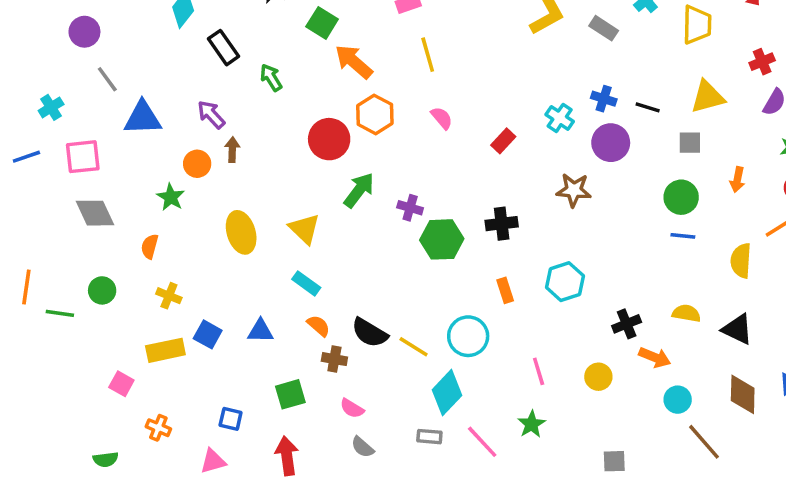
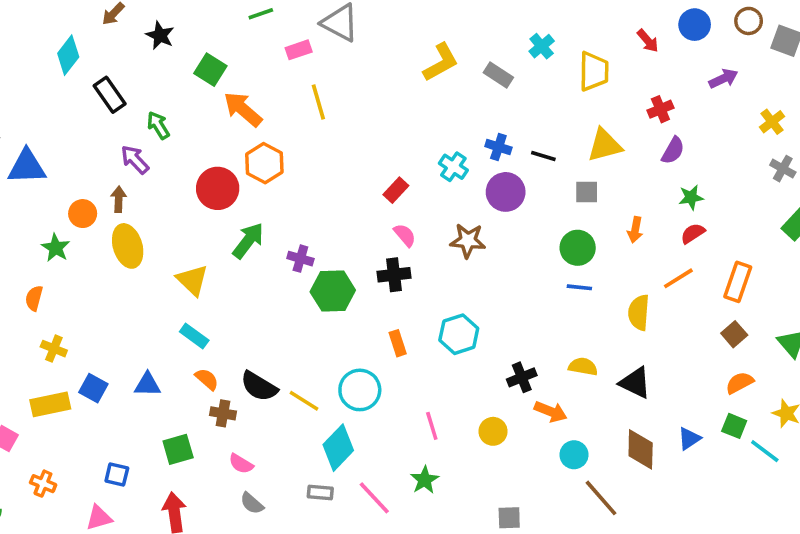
purple arrow: (211, 114) -> (135, 160), moved
pink semicircle: (442, 118) -> (405, 235), moved
yellow ellipse: (241, 232) -> (128, 246), moved

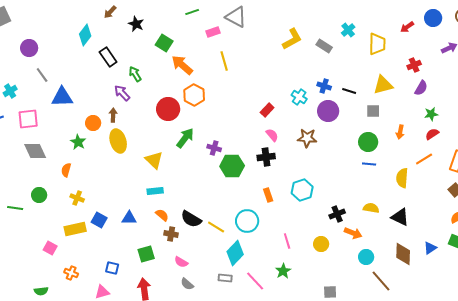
red arrow: (648, 41) -> (407, 27), turned 96
cyan rectangle: (194, 336) -> (155, 191), turned -42

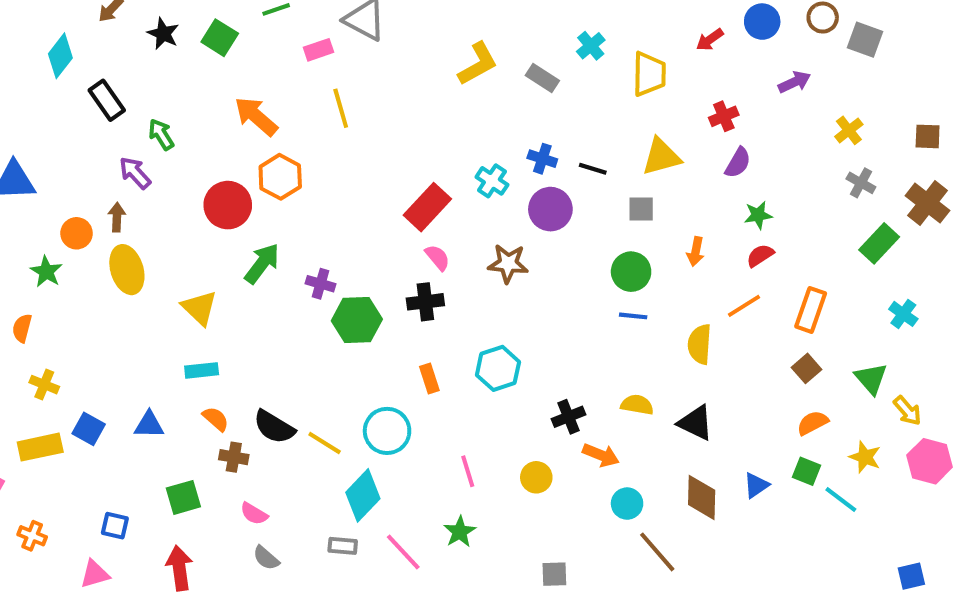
green square: (164, 43) -> (220, 38), moved
red rectangle: (267, 110) -> (427, 207), size x1.6

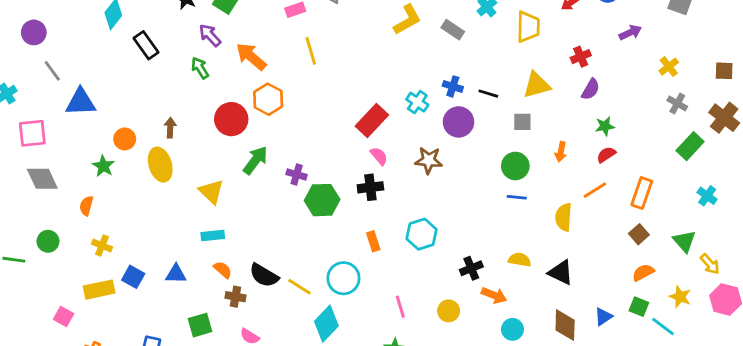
green arrow: (161, 134) -> (200, 68), moved
purple arrow: (135, 173) -> (210, 35), moved
brown arrow: (117, 217) -> (170, 128), moved

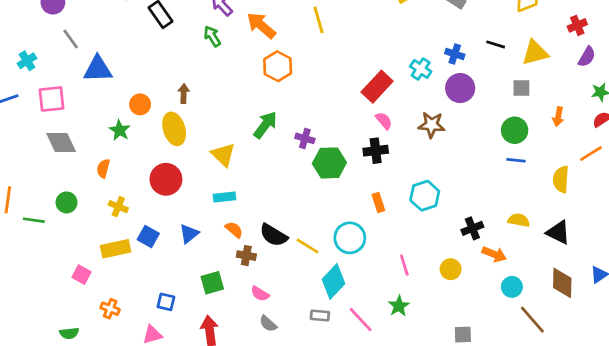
black line: (488, 94) -> (496, 44), moved
red circle: (231, 119) -> (166, 179), moved
blue triangle: (176, 274) -> (189, 234), turned -40

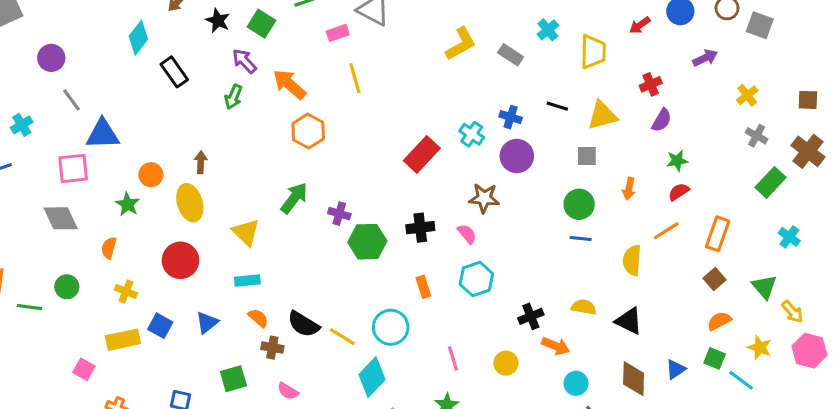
green arrow: (212, 36) -> (233, 97), turned -125
pink square: (52, 99) -> (73, 168), moved
pink semicircle: (384, 121) -> (467, 234), moved

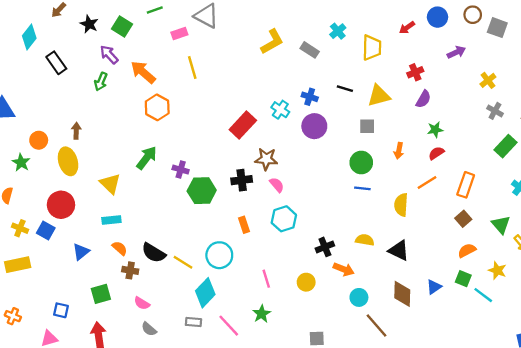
brown star: (484, 198) -> (266, 159), moved
blue square: (160, 326) -> (46, 231), moved

